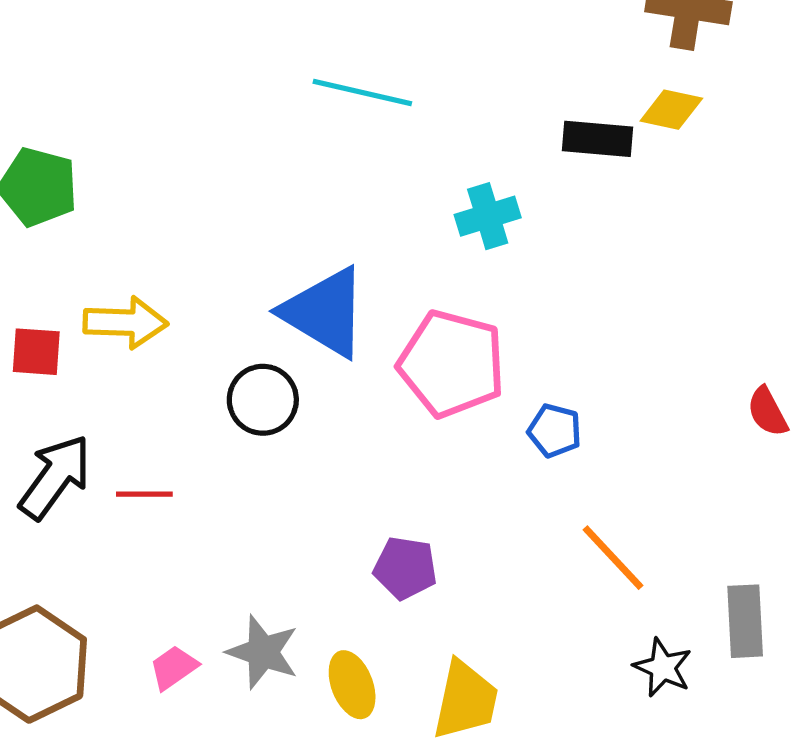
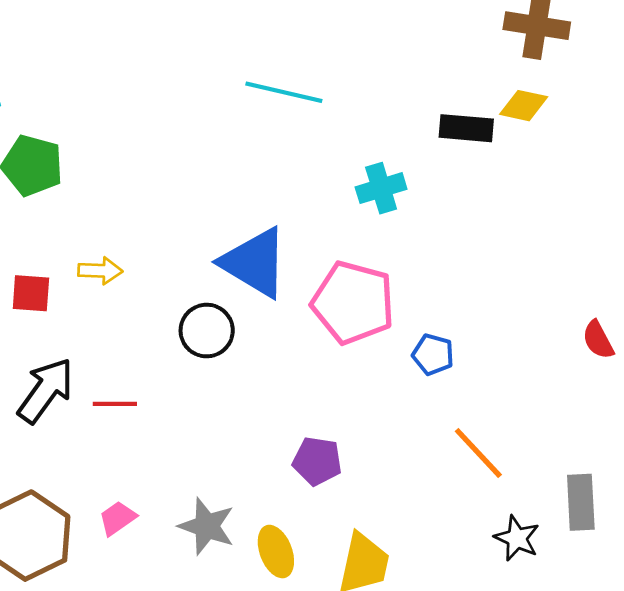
yellow arrow: (126, 323) -> (100, 271), size x0.7
pink trapezoid: (174, 668) -> (117, 518), moved

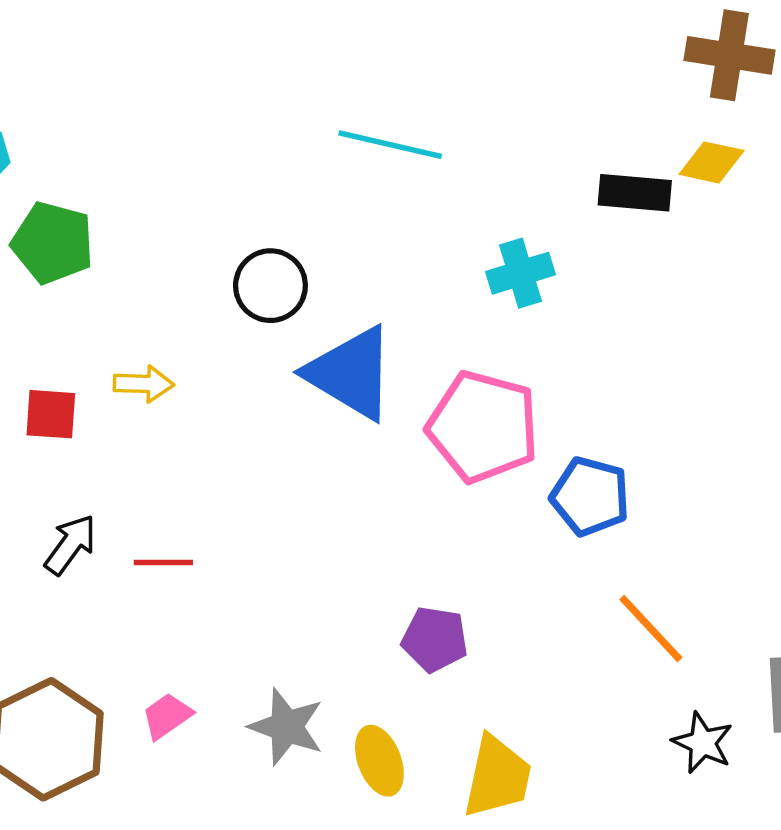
black circle: (207, 331) -> (270, 286), moved
blue pentagon: (433, 355) -> (590, 496), size x1.4
black arrow: (46, 390) -> (70, 545), size x0.7

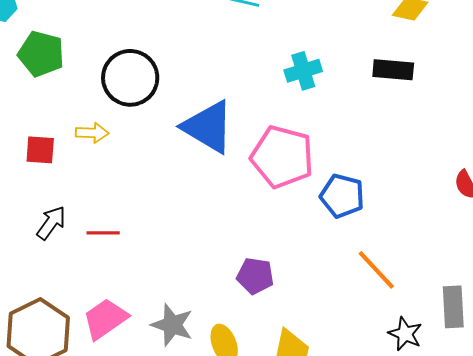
black rectangle: (635, 193) -> (393, 70), moved
black circle: (270, 286) -> (130, 78), moved, size x1.4
pink trapezoid: (167, 716) -> (105, 319), size x1.6

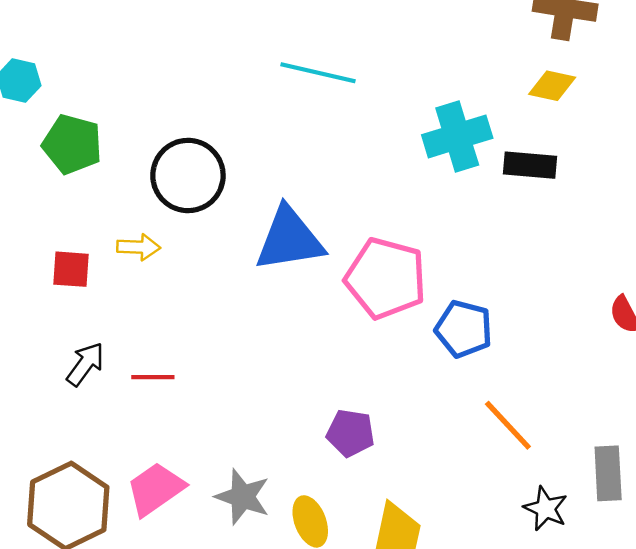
cyan cross: (303, 71) -> (457, 136), moved, size x1.4
blue triangle: (208, 127) -> (289, 239), turned -40

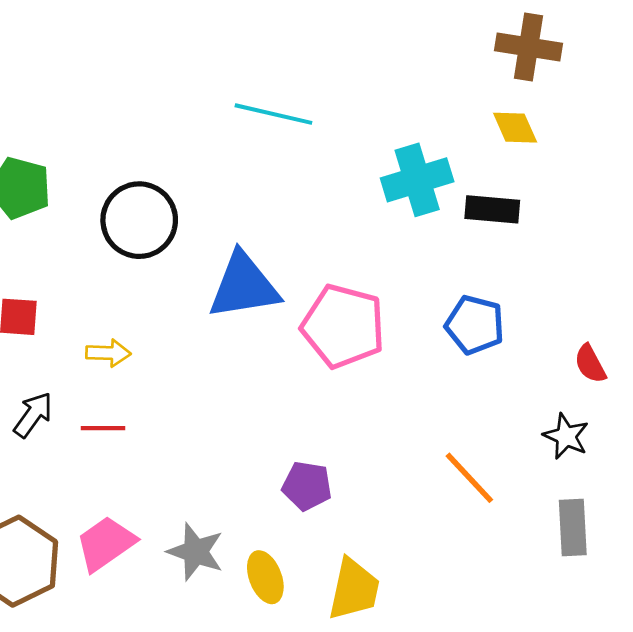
yellow diamond: (552, 86) -> (515, 128), turned 54
yellow arrow: (139, 247) -> (108, 353), moved
blue pentagon: (464, 329) -> (475, 325), moved
black star: (546, 508) -> (566, 436), moved

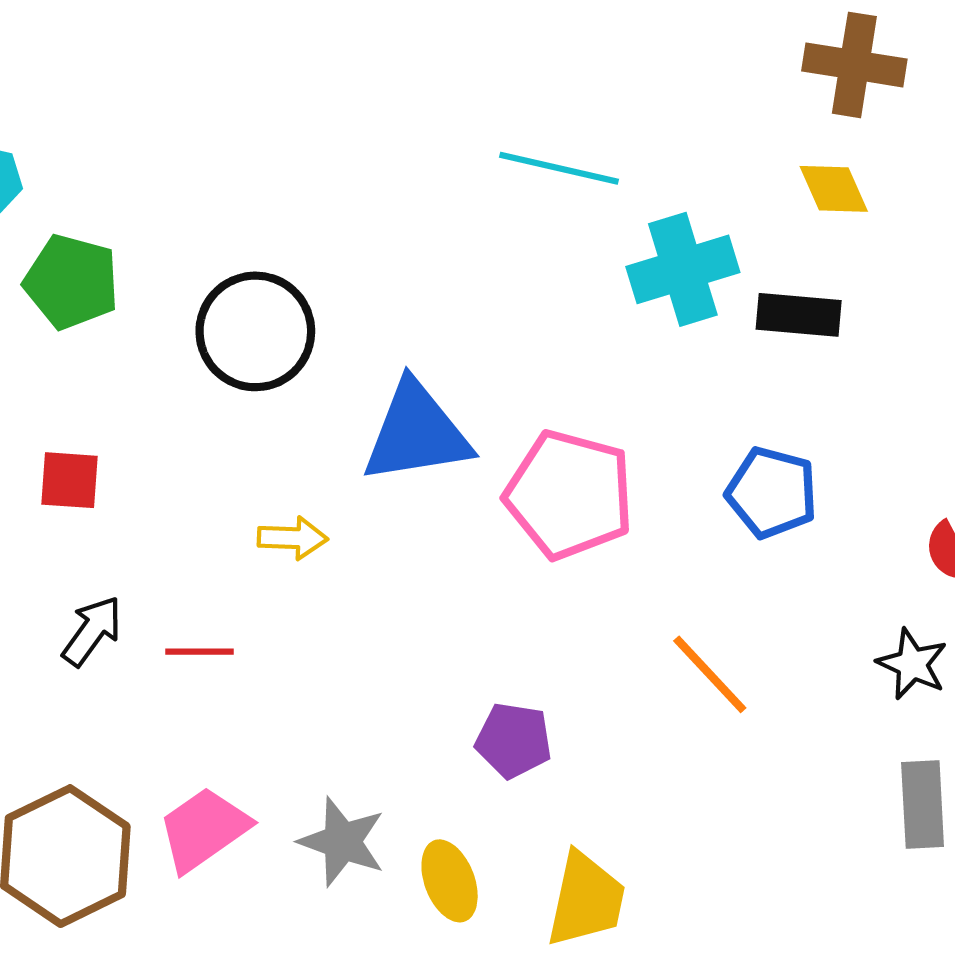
cyan line: (273, 114) -> (559, 168), moved
yellow arrow: (108, 353) -> (293, 538), moved
orange line: (469, 478) -> (710, 674), moved

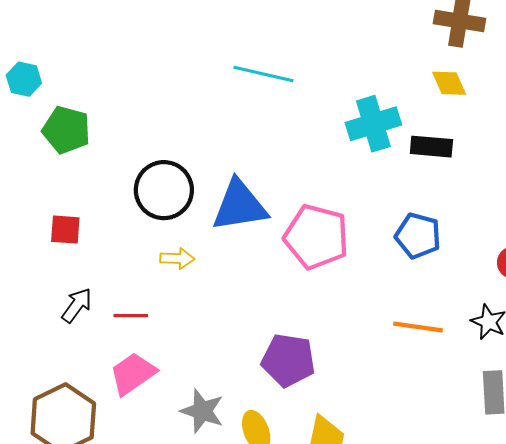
cyan line: (559, 168) -> (263, 74), moved
black circle: (255, 331) -> (164, 190), moved
orange line: (710, 674) -> (418, 327), moved, turned -39
purple pentagon: (514, 740) -> (288, 360), size x1.4
pink trapezoid: (204, 829) -> (133, 374), moved

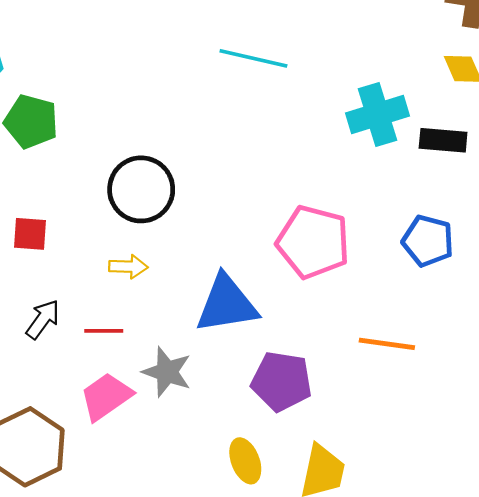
blue triangle: (240, 206) -> (227, 304), moved
yellow arrow: (177, 259) -> (128, 267), moved
orange line: (418, 327) -> (387, 344), moved
gray star: (202, 411) -> (167, 372), moved

